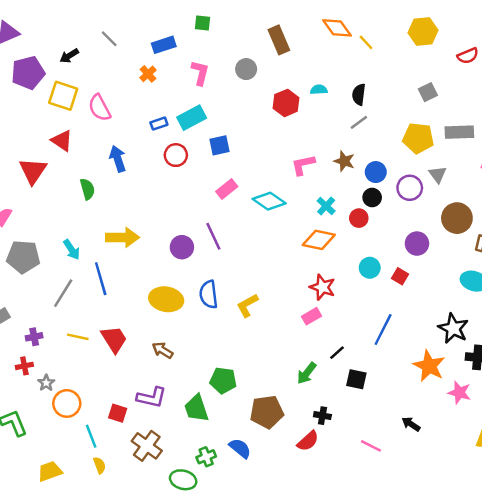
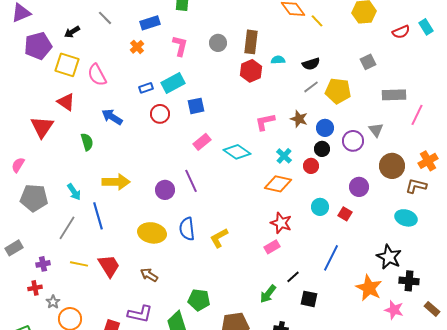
brown rectangle: (279, 40) -> (251, 42), moved, turned 30
black semicircle: (359, 95) -> (311, 64), turned -114
yellow pentagon: (418, 138) -> (338, 91), moved
blue arrow: (118, 159) -> (112, 117), turned -40

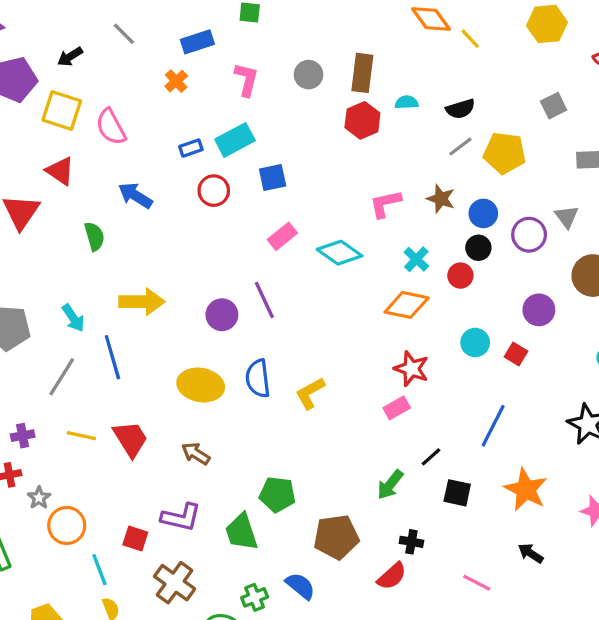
orange star: (369, 288) -> (526, 490), moved

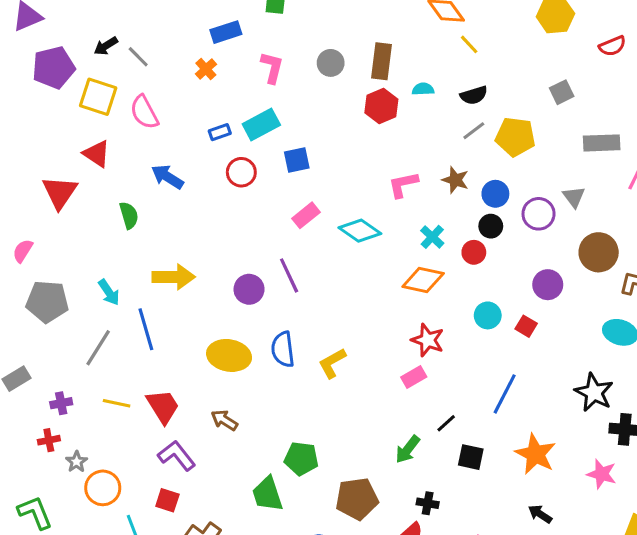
gray line: (124, 34) -> (138, 57), moved
yellow line: (470, 39) -> (469, 44), moved
purple L-shape: (181, 517) -> (177, 456), moved, turned -141

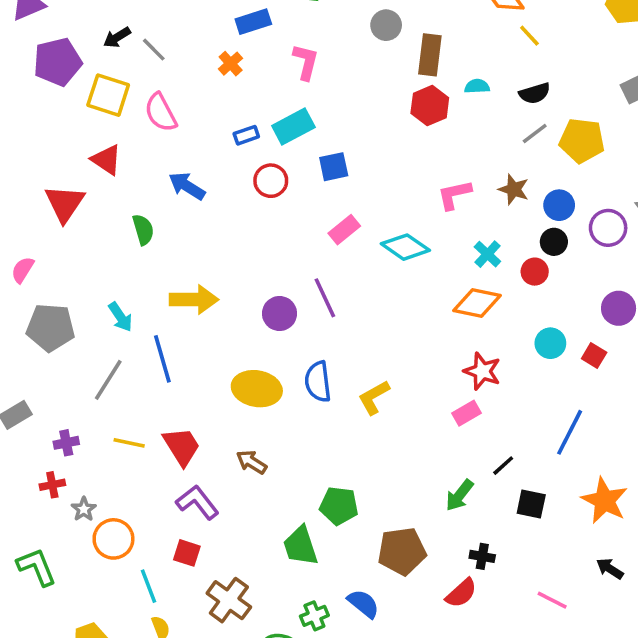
gray circle: (331, 63) -> (386, 25), moved

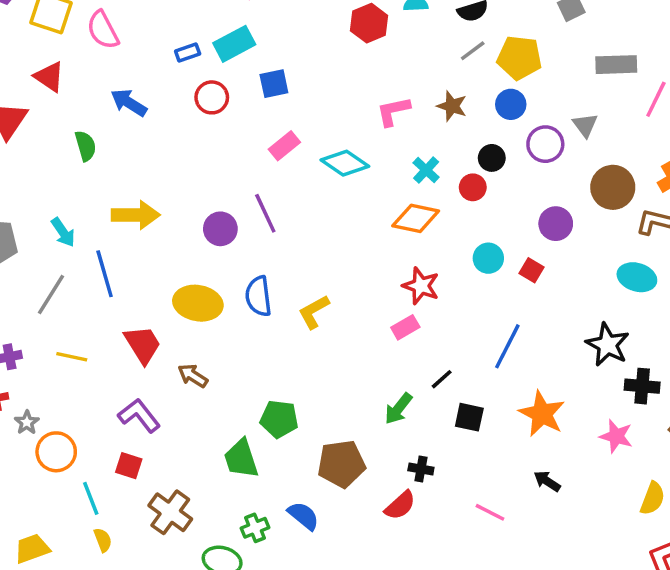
blue circle: (559, 205) -> (511, 104), moved
red trapezoid: (182, 446) -> (143, 345), moved

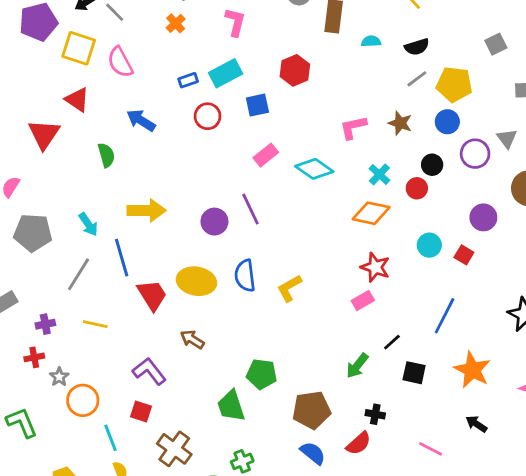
red hexagon: (369, 23) -> (295, 70), moved
red trapezoid: (143, 345) -> (152, 295), moved
blue semicircle: (303, 516) -> (313, 453), moved

